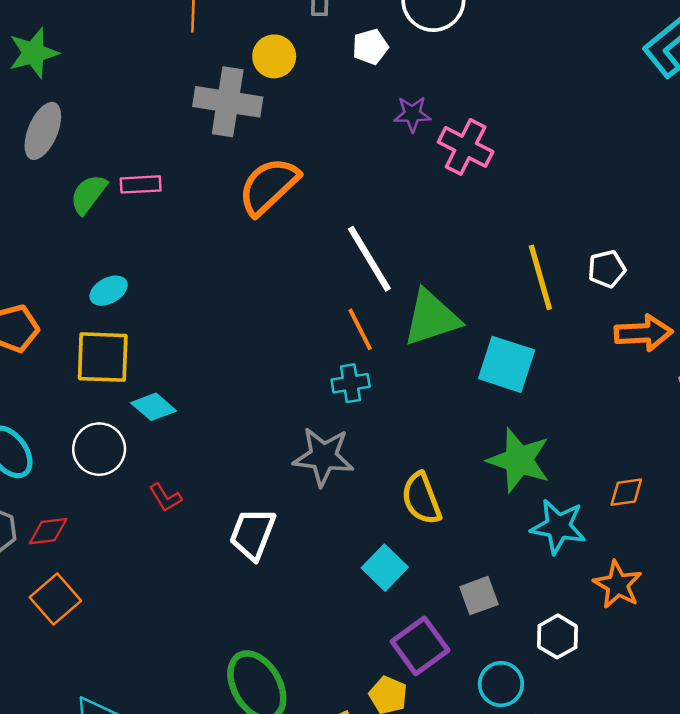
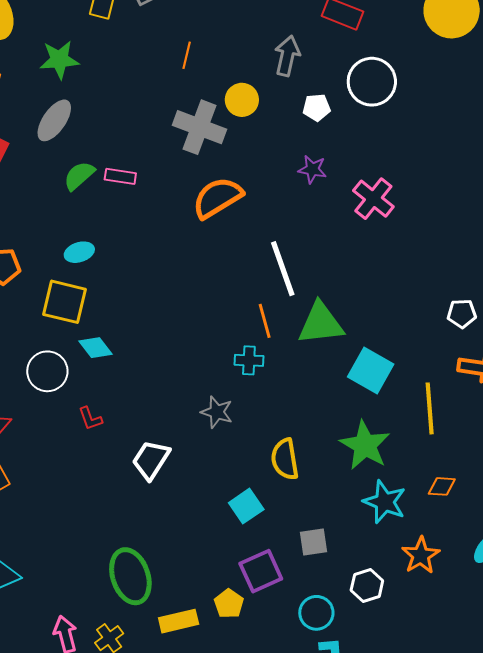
purple star: (412, 114) -> (312, 169), moved
yellow line: (540, 277) -> (430, 408), moved
gray star: (323, 457) -> (217, 412), size x0.7

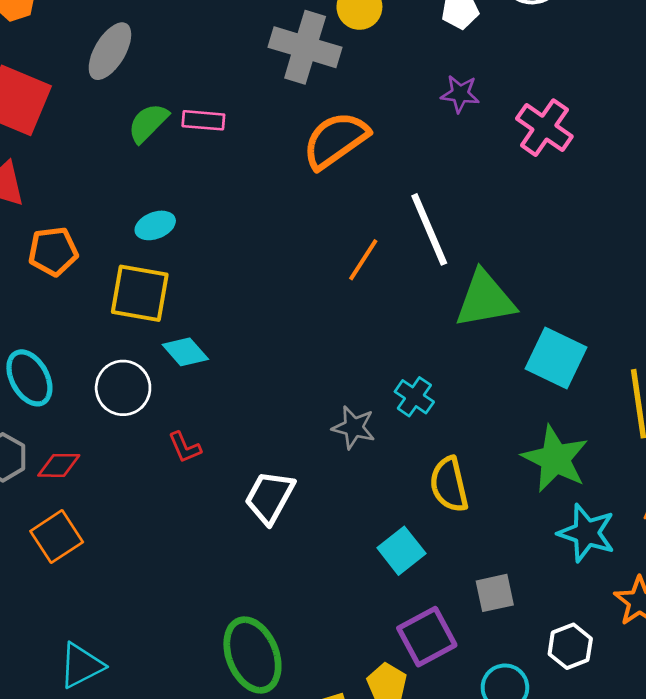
orange line: (265, 321) -> (363, 260), moved, turned 52
cyan cross: (249, 360) -> (414, 397), moved, turned 36

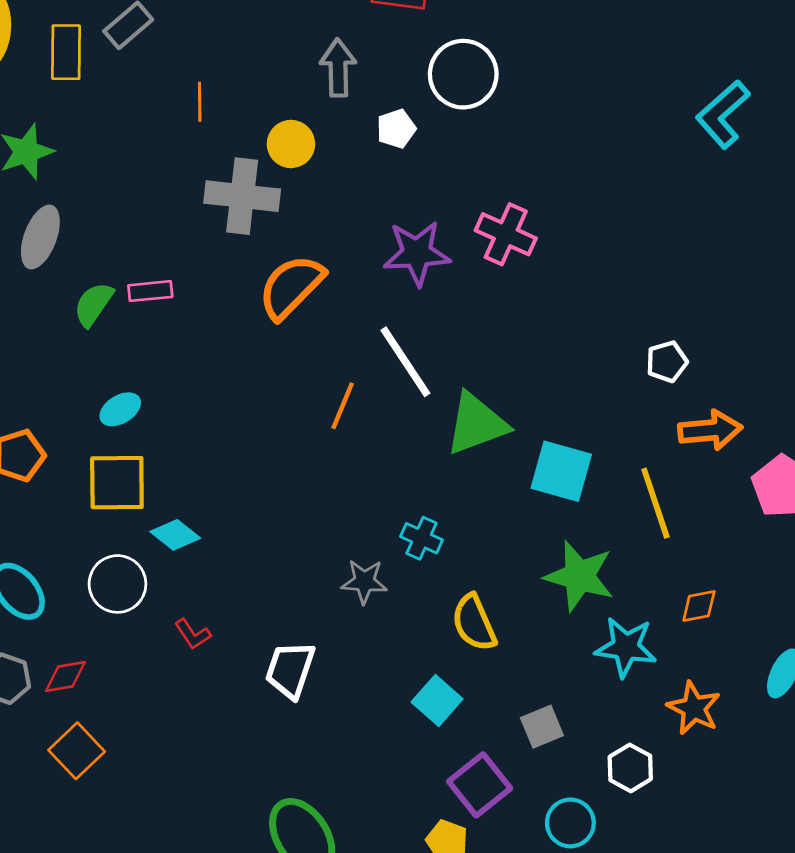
purple star: (460, 94) -> (417, 253), moved, size x1.6

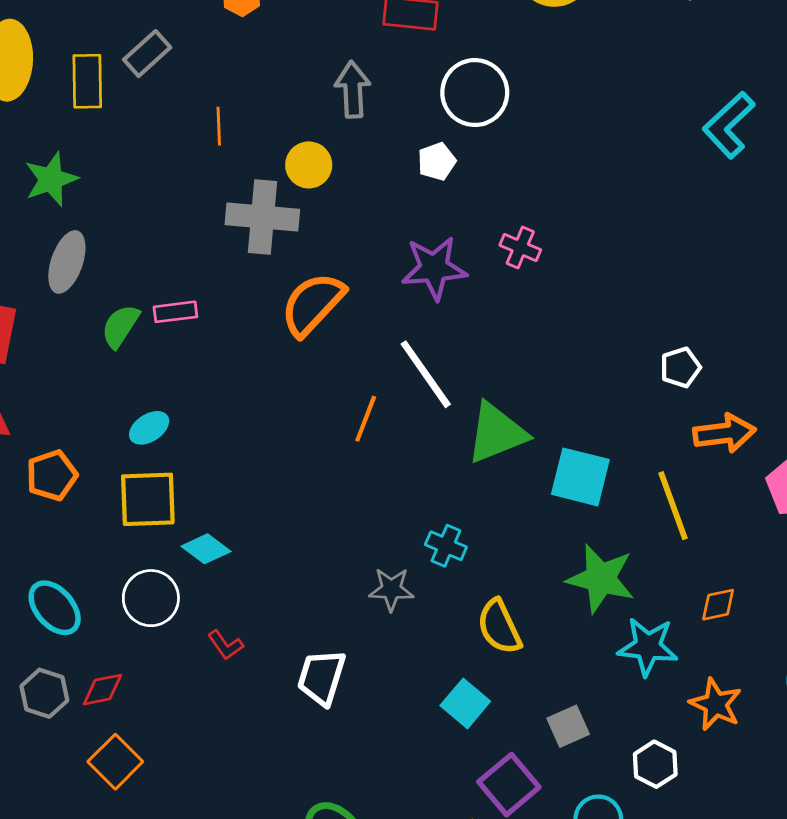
white pentagon: (396, 129) -> (437, 161), moved
pink cross: (506, 234) -> (520, 247), size x0.7

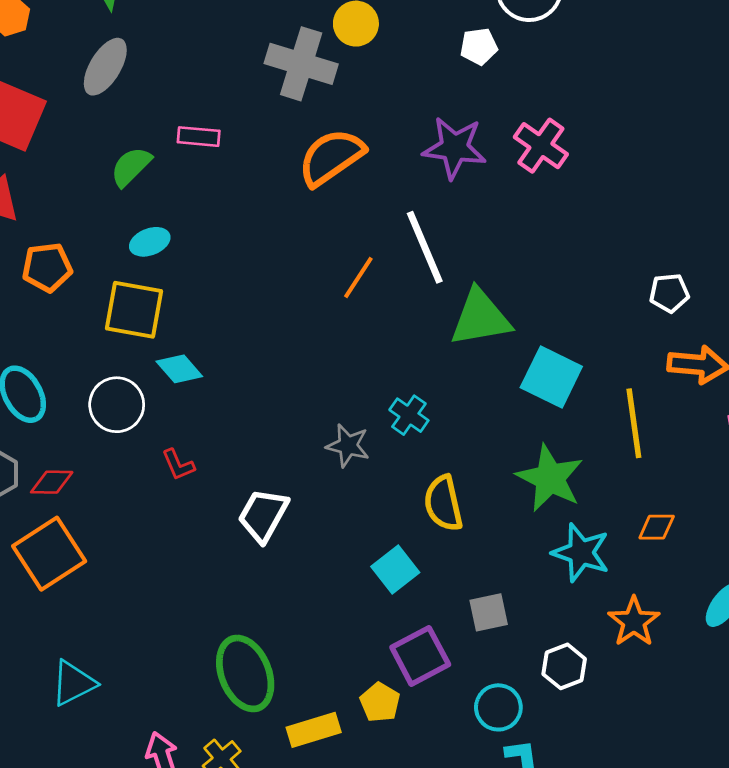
pink cross: (520, 247) -> (541, 146), size x1.4
green semicircle: (120, 326) -> (131, 167), moved
orange square: (115, 762) -> (49, 554), size x1.4

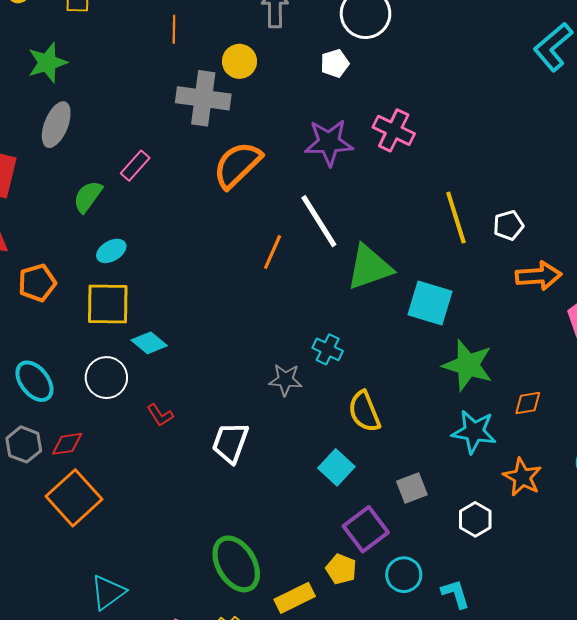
pink rectangle: (199, 137) -> (135, 166), turned -44
yellow line: (634, 423) -> (456, 218), moved
green star: (550, 478) -> (468, 365), moved
cyan circle: (498, 707) -> (404, 575), moved

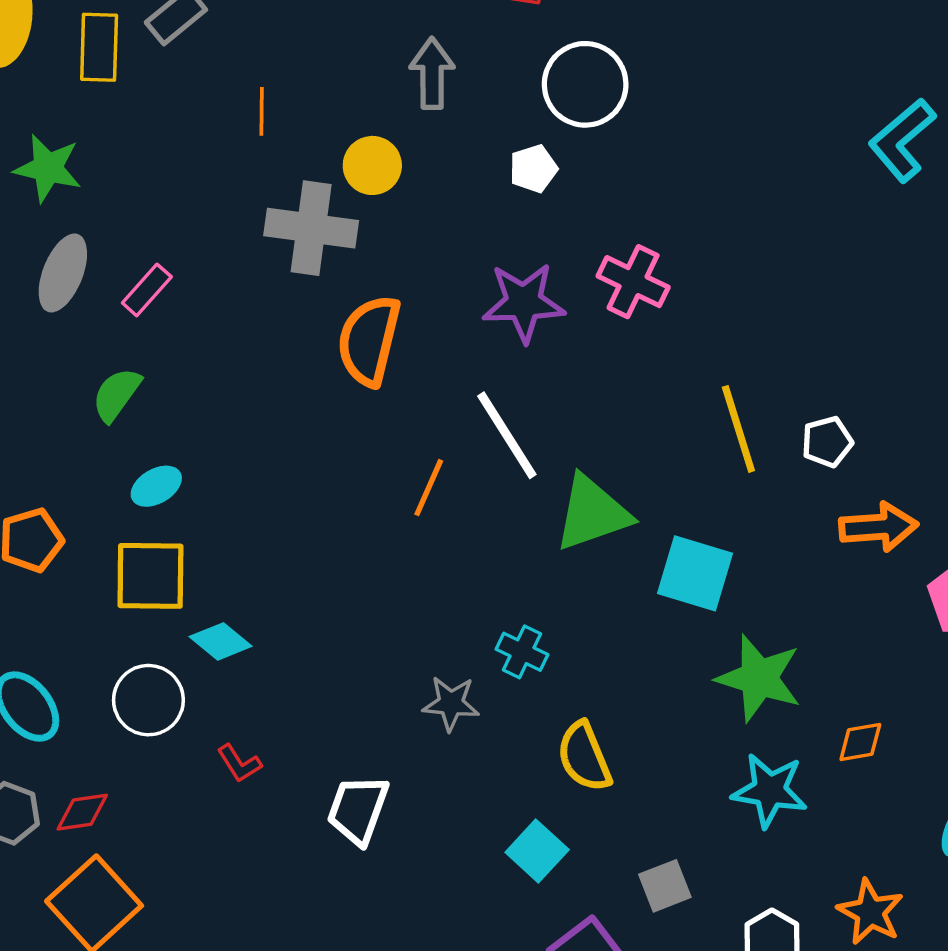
green star: (47, 63) -> (48, 168), turned 30
orange semicircle: (237, 165) -> (369, 340), turned -32
pink rectangle: (135, 166) -> (147, 290), moved
orange star: (522, 477) -> (870, 912), moved

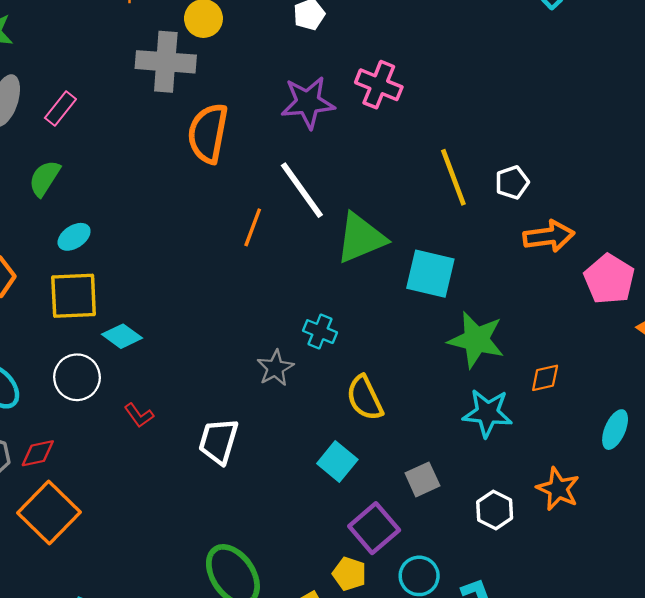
gray star: (451, 703) -> (275, 368), turned -30

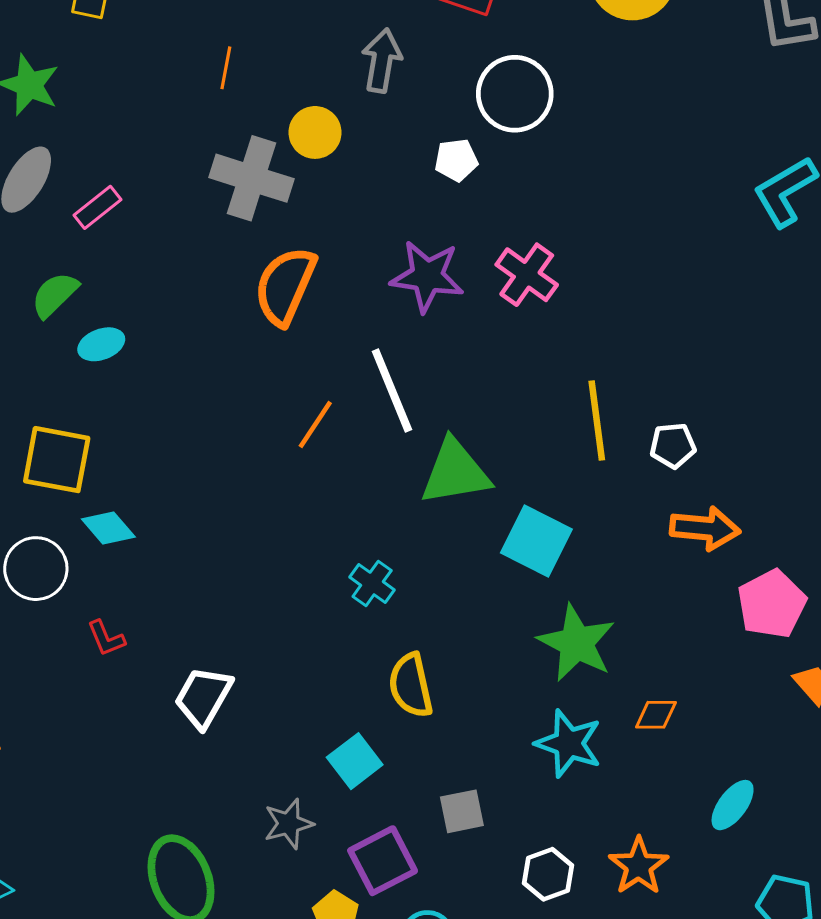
cyan ellipse: (74, 237) -> (101, 344), moved
gray star: (275, 368) -> (289, 824), moved

